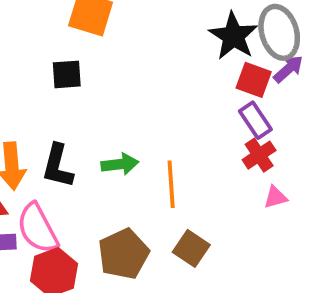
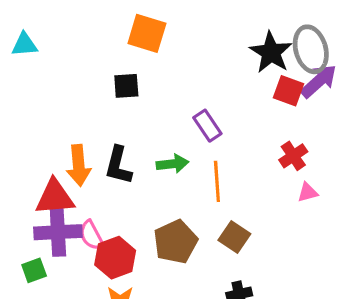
purple arrow: (288, 69) -> (319, 81), size x1.4
purple rectangle: (255, 120) -> (207, 126), moved
pink semicircle: (37, 228) -> (91, 235), moved, size x0.7

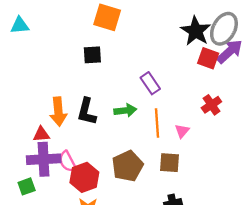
gray ellipse: (311, 49) -> (224, 29), turned 44
pink triangle: (308, 192) -> (182, 131), moved, turned -35
red triangle: (55, 197) -> (41, 134), size x0.6
brown square: (234, 237) -> (170, 163), turned -30

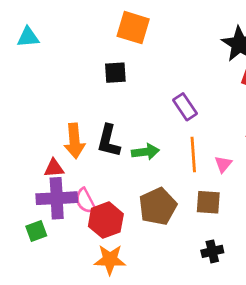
green arrow: (125, 110) -> (145, 152), moved

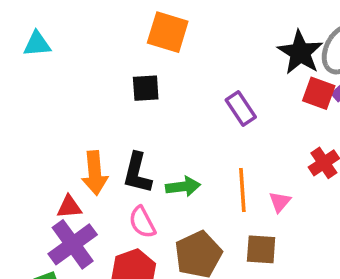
purple rectangle: (185, 107) -> (241, 109), moved
purple cross: (57, 198) -> (73, 244), turned -33
pink semicircle: (85, 201) -> (142, 222), moved

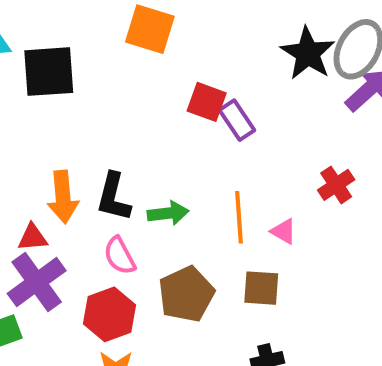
black square: (146, 88) -> (49, 72), moved, size x1.6
red square: (319, 93) -> (207, 102), moved
pink triangle: (280, 202) -> (284, 231), turned -40

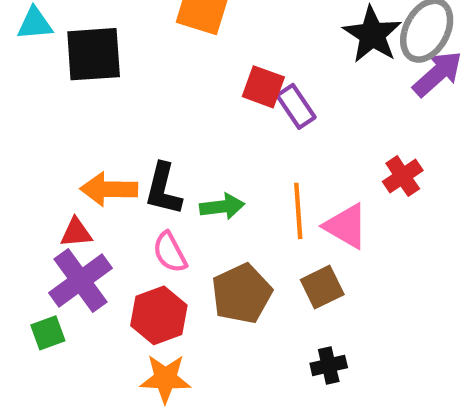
orange arrow: (63, 197) -> (109, 189), turned 96
pink triangle: (284, 231) -> (346, 226), size x1.6
brown square: (261, 288) -> (322, 287), turned -30

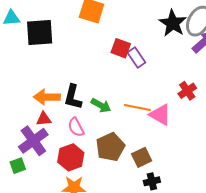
green arrow: (222, 207) -> (101, 105), turned 36
orange line: (298, 211) -> (137, 107), turned -75
red triangle: (76, 233) -> (44, 119), moved
brown square: (322, 287) -> (142, 157), moved

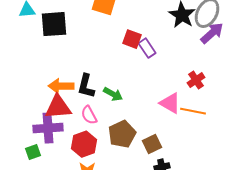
orange line: (137, 107) -> (193, 111), moved
red triangle: (44, 119) -> (58, 107), size x1.8
purple cross: (33, 141) -> (48, 128), turned 32

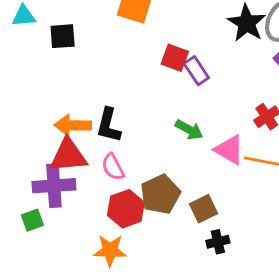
black square: (54, 24) -> (63, 36), size x0.7
green arrow: (113, 94) -> (189, 130), moved
red hexagon: (84, 144) -> (126, 209), moved

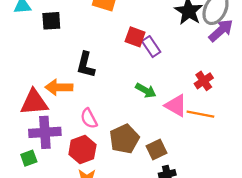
black L-shape: (109, 125) -> (86, 65), moved
red triangle: (68, 155) -> (34, 102), moved
red hexagon: (126, 209) -> (82, 150), moved

